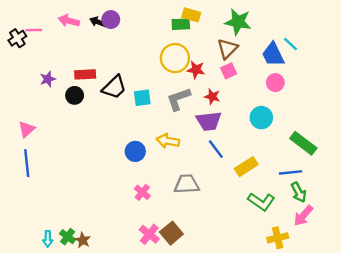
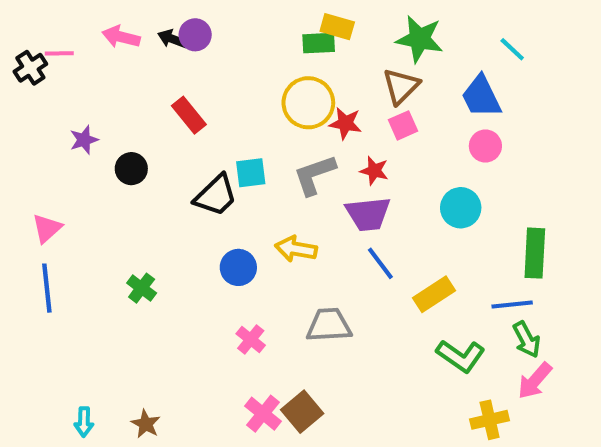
cyan line: (290, 44) -> (512, 49), moved
red rectangle: (85, 74) -> (189, 115), moved, turned 54
black trapezoid: (114, 87) -> (216, 195), moved
green rectangle: (303, 143) -> (535, 253), turned 56
green cross: (68, 237) -> (142, 288), moved

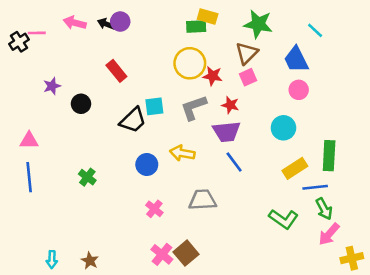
pink triangle: (47, 228) -> (29, 140), turned 42
yellow rectangle: (434, 294) -> (295, 168), moved
yellow cross: (490, 420) -> (352, 258), moved

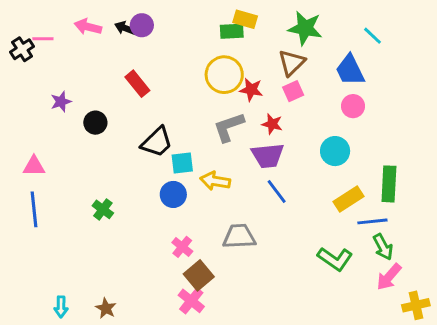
cyan square: (154, 106) -> (182, 163), moved
brown square: (186, 253) -> (199, 275), moved

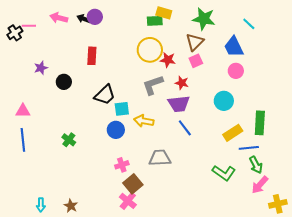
red rectangle: (137, 84) -> (92, 56), turned 42
pink cross: (182, 247) -> (122, 165), turned 32

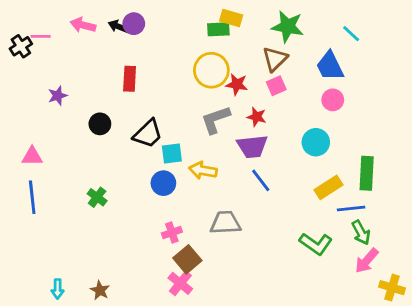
black circle: (64, 82) -> (100, 124), moved
yellow cross: (278, 204) -> (392, 288), turned 30

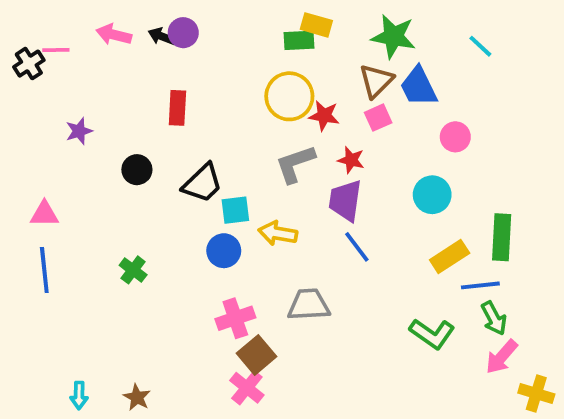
blue trapezoid: (330, 66) -> (419, 87), moved
purple trapezoid: (252, 146) -> (345, 201), turned 104
pink cross: (172, 233) -> (235, 318), size x1.4

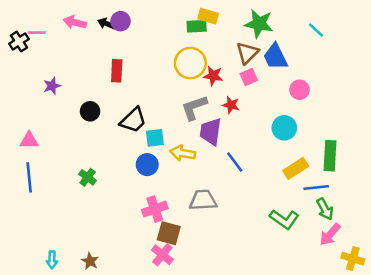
purple trapezoid: (345, 201) -> (211, 132), moved
brown square: (257, 355) -> (169, 233), turned -35

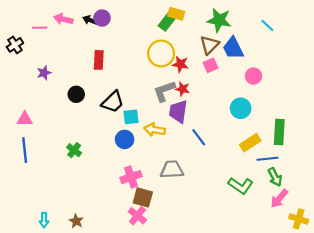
green rectangle: (197, 26) -> (166, 22), turned -49
pink line: (37, 33) -> (40, 28), moved
black cross: (19, 41) -> (15, 45), moved
red star: (231, 105) -> (183, 89), moved

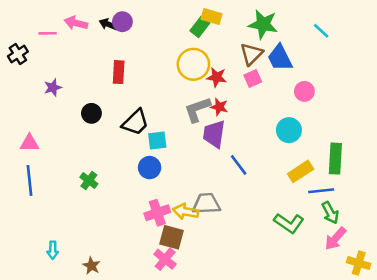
yellow arrow: (155, 130) -> (186, 211), moved
cyan arrow: (44, 220) -> (53, 250), moved

